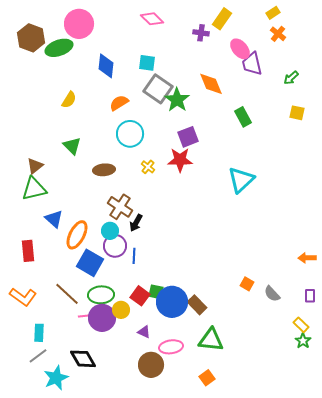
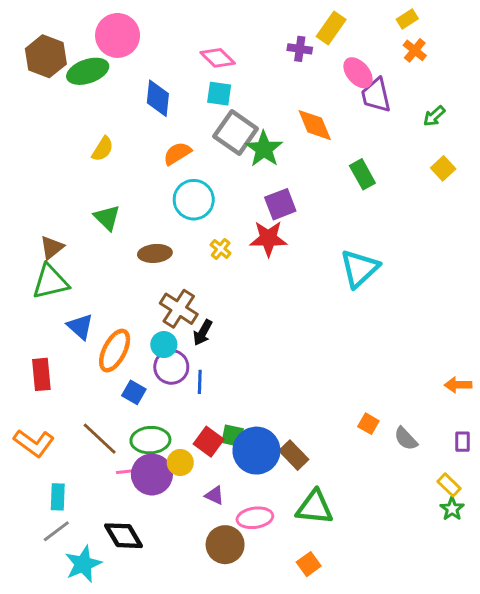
pink diamond: (152, 19) -> (218, 58), moved
yellow square: (297, 113) -> (443, 168), turned 35
blue square: (90, 263) -> (134, 392), size x0.6

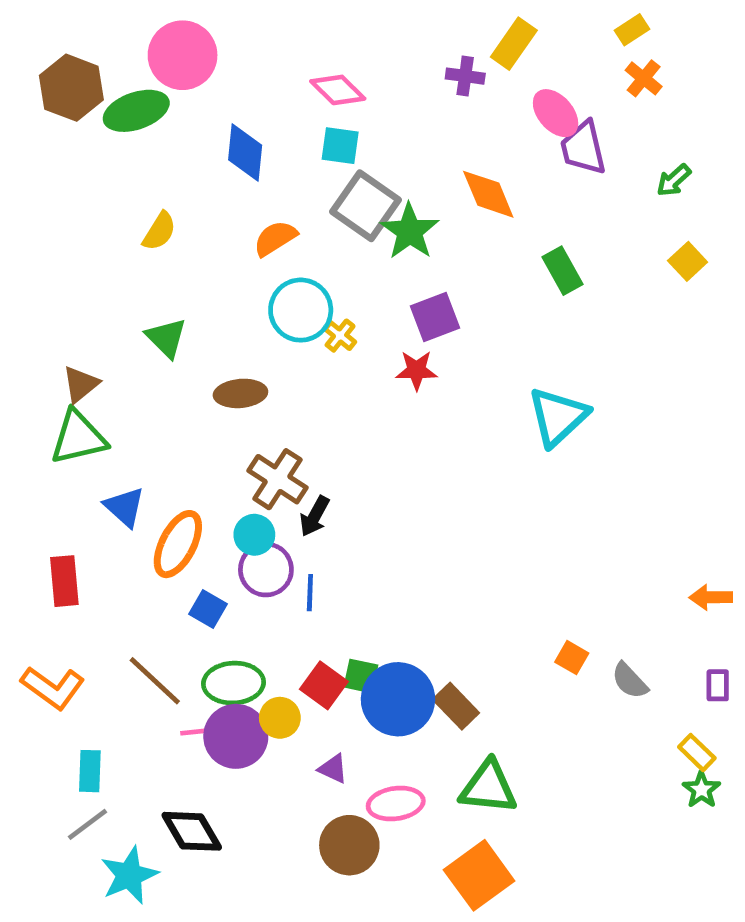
red star: (268, 239) -> (417, 370), size x0.7
yellow cross: (221, 249) -> (340, 336), moved
orange square: (309, 564) -> (479, 875), size x1.8

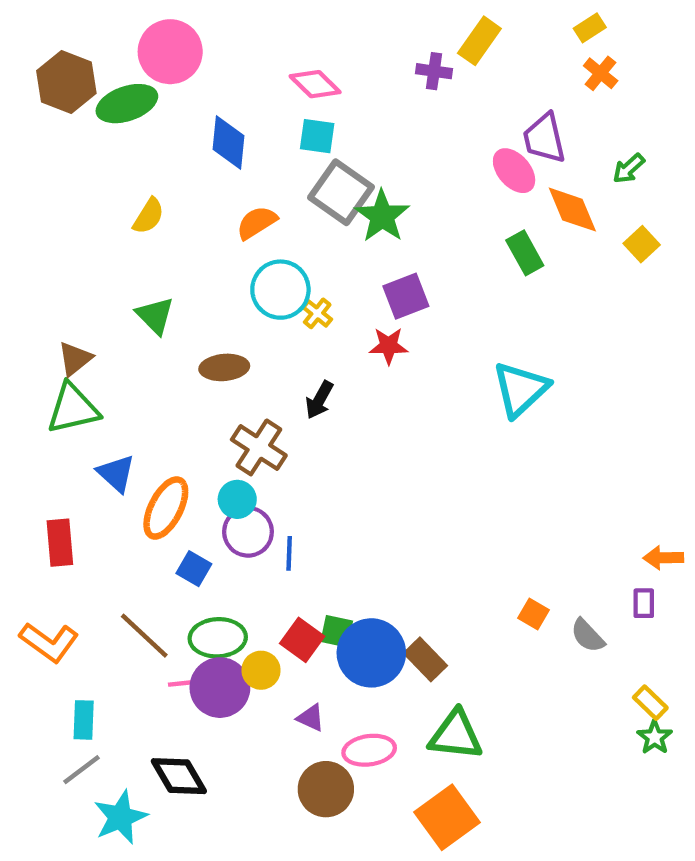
pink ellipse: (556, 113) -> (514, 171), moved
orange diamond: (488, 194) -> (572, 210), moved
black arrow: (315, 516) -> (319, 400), moved
purple rectangle: (718, 685) -> (644, 603), moved

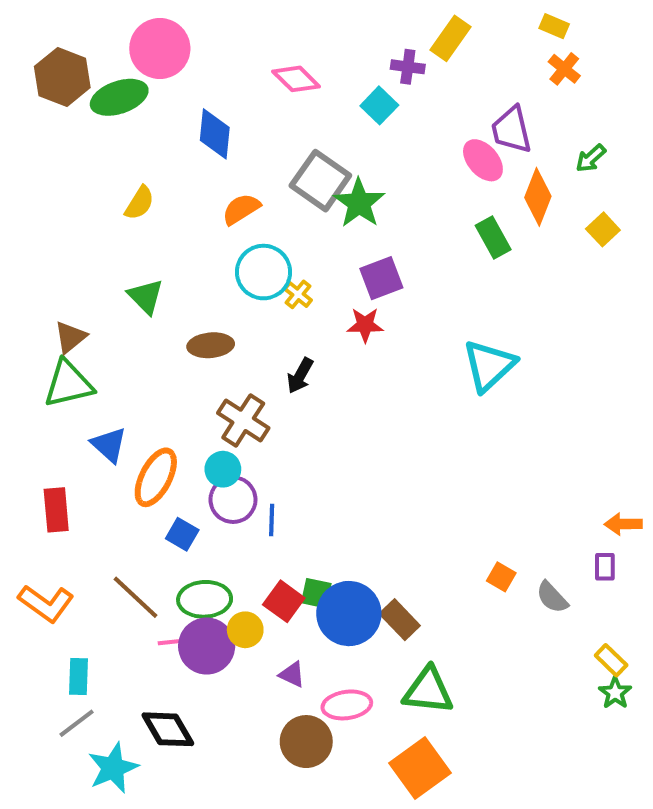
yellow rectangle: (590, 28) -> (554, 26), turned 56
cyan square: (317, 136) -> (379, 105), moved, turned 36
orange diamond: (572, 210) -> (538, 197), turned 44

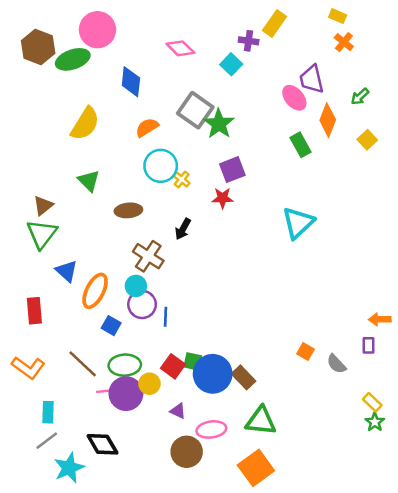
yellow semicircle: (140, 203) -> (85, 124), size x1.6
green triangle: (68, 384) -> (42, 234), turned -40

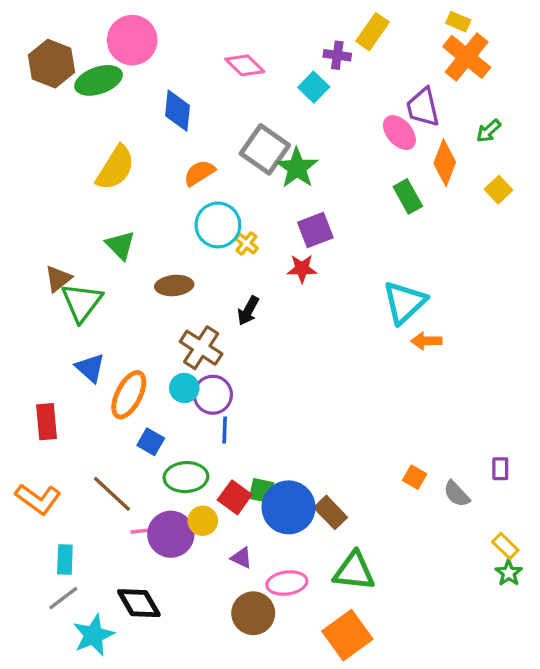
orange cross: (344, 42) -> (467, 57), size x1.8
green triangle: (42, 234) -> (82, 302), moved
purple circle: (142, 304) -> (213, 395), moved
orange arrow: (380, 319) -> (426, 341), moved
green ellipse: (125, 365) -> (186, 477), moved

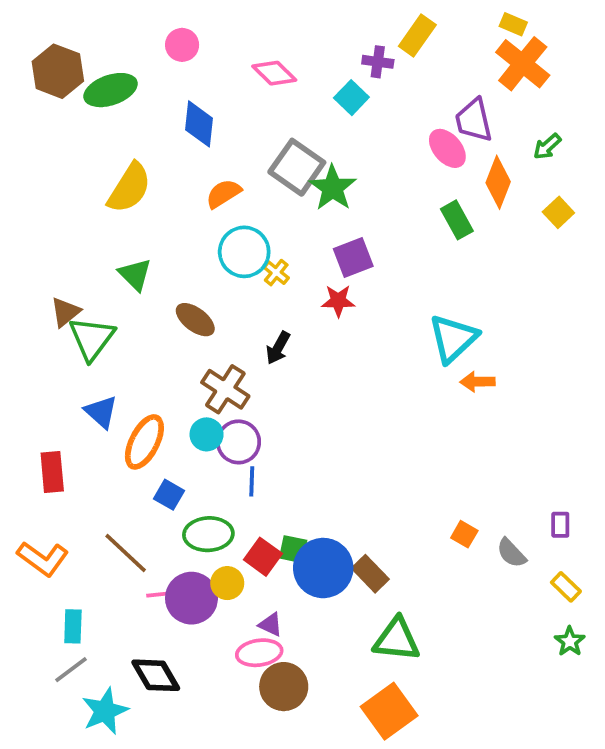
pink circle: (132, 40) -> (182, 45), moved, size x0.6
brown ellipse: (174, 285) -> (195, 320), turned 42
yellow rectangle: (505, 546) -> (566, 587), moved
pink ellipse: (287, 583) -> (259, 653), moved

